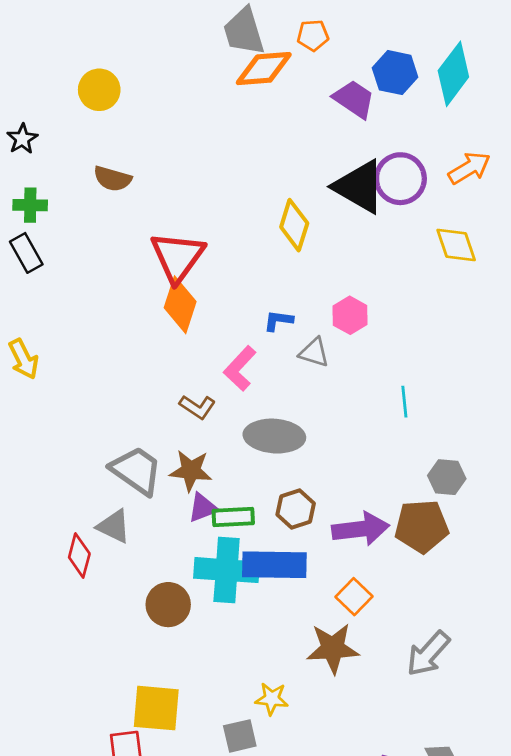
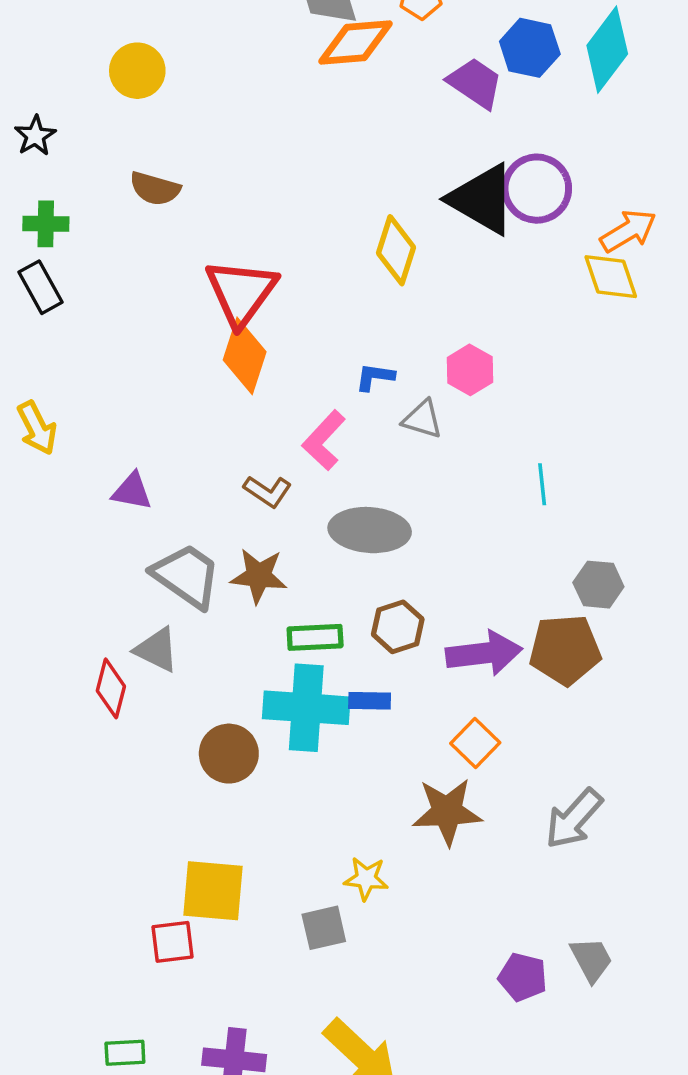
orange arrow: (469, 168) -> (628, 231), moved
purple triangle: (203, 508) -> (132, 491), moved, turned 32
blue rectangle: (274, 565) -> (370, 701), size x0.5

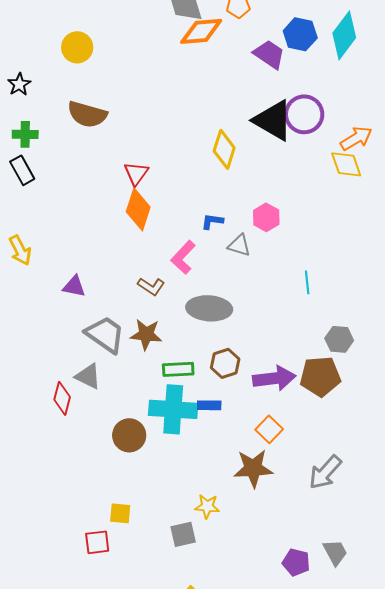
brown semicircle: (155, 189) -> (87, 114), size x1.4
red triangle: (241, 292) -> (136, 173), size x0.6
yellow square: (213, 891) -> (120, 513), size x0.6

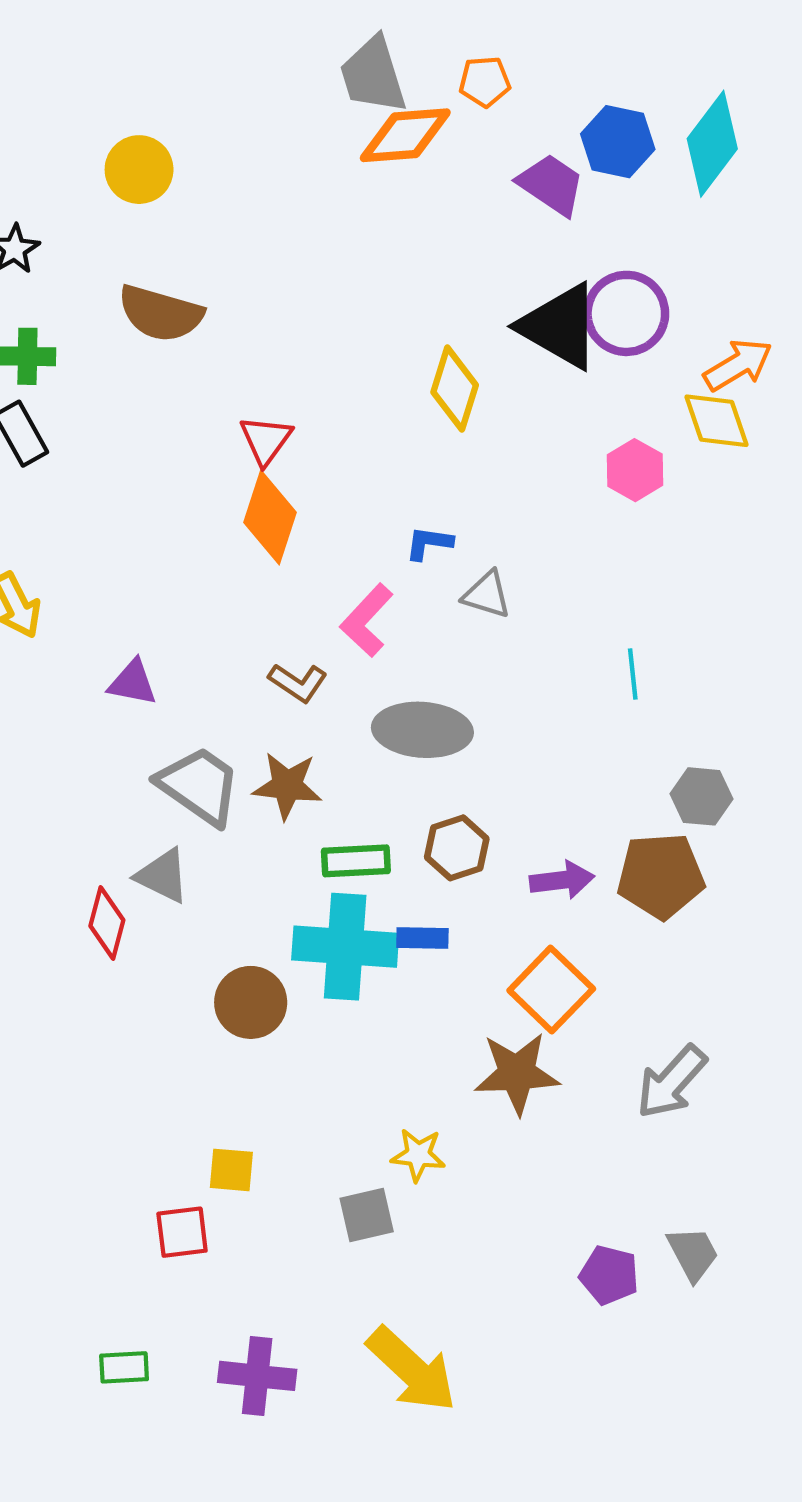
pink hexagon: (266, 217) -> (635, 470), moved
purple arrow: (274, 378) -> (562, 880), size x0.7
orange square: (269, 429) -> (551, 990), size x1.4

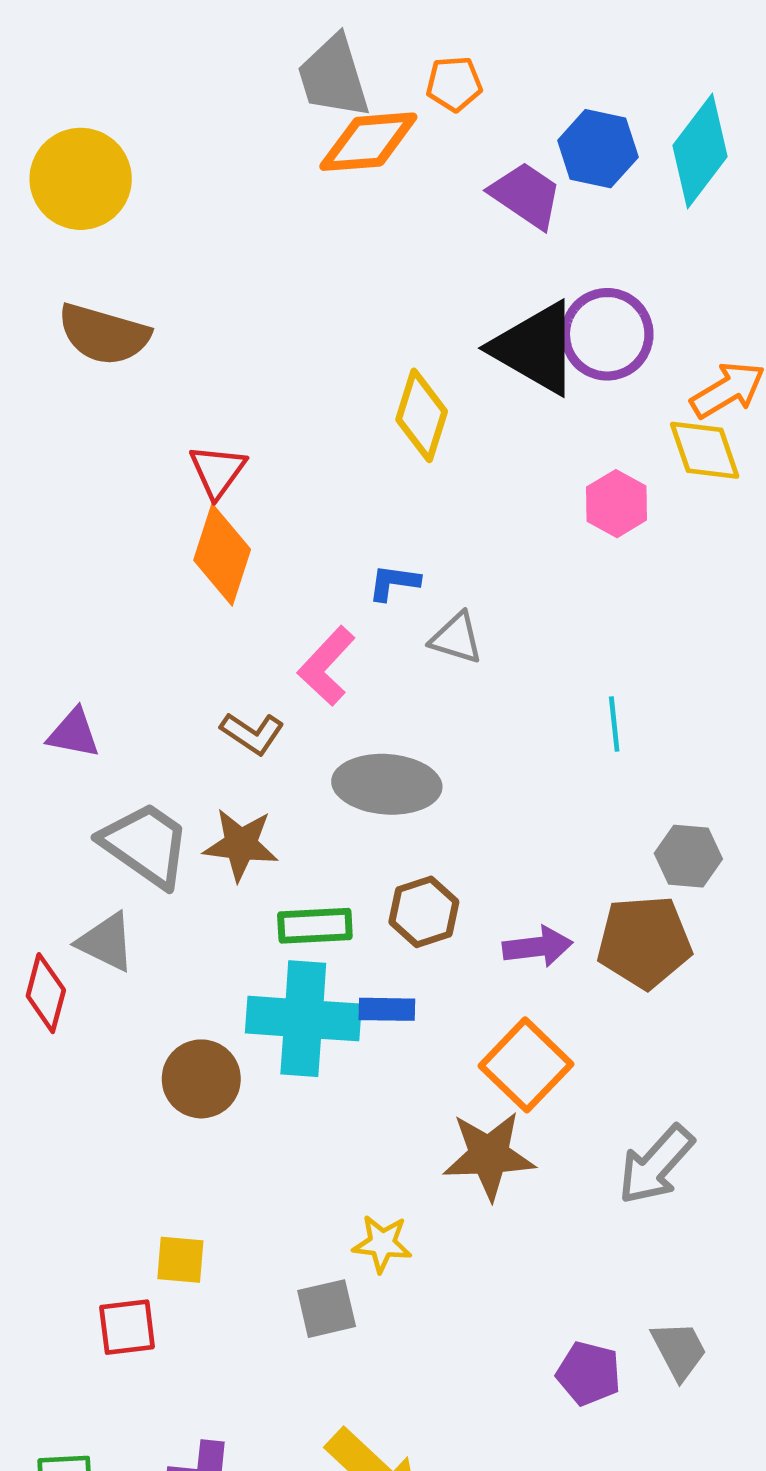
yellow circle: (139, 170) -> (81, 179), size x1.4

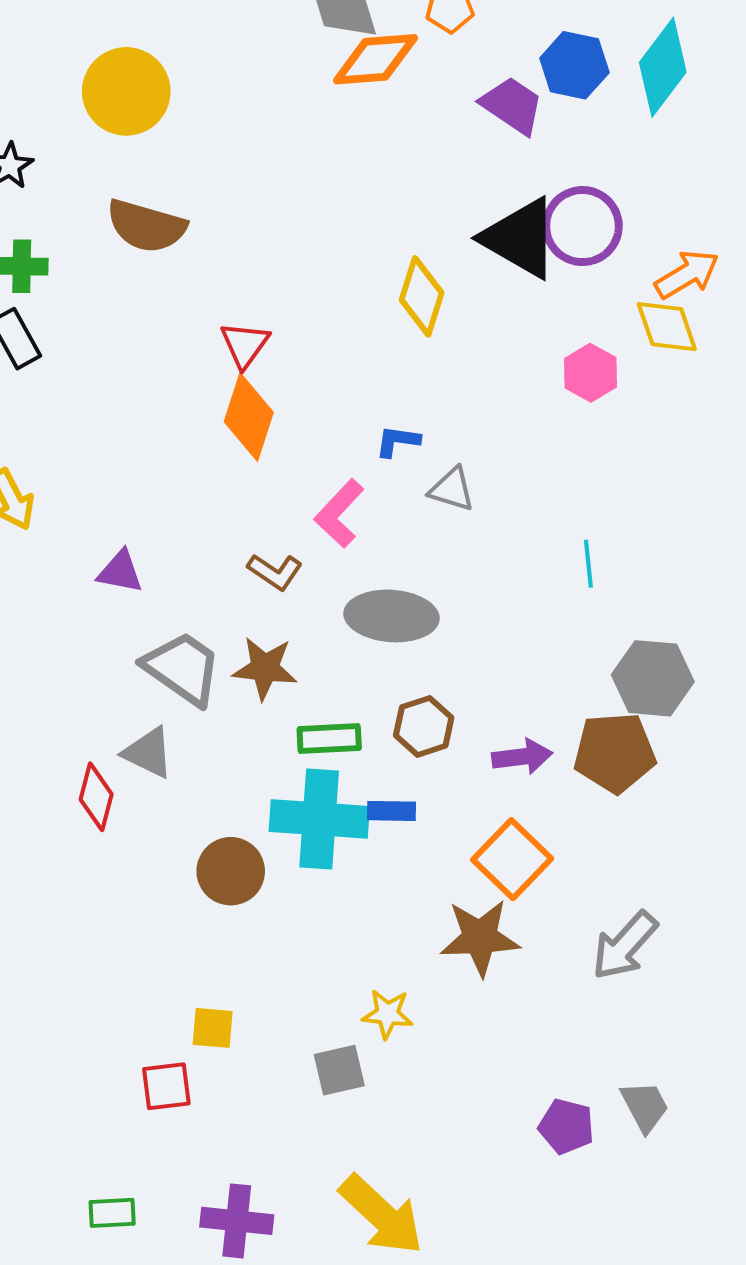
gray hexagon: (688, 856) -> (653, 678), size x1.4

